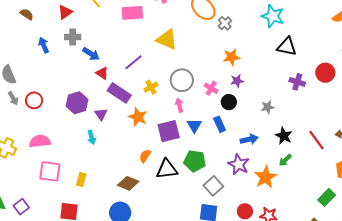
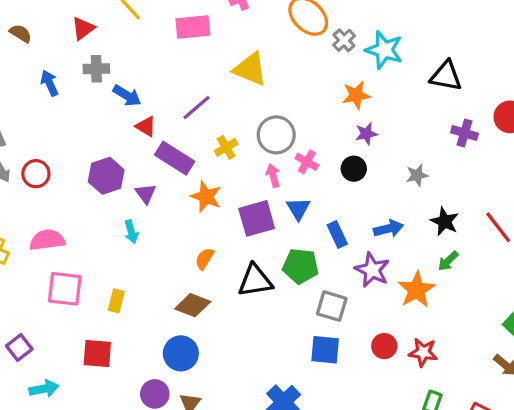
cyan star: (273, 16) -> (384, 50), moved
pink cross: (211, 88) -> (307, 162), moved
blue rectangle: (220, 124) -> (337, 234), moved
orange semicircle: (145, 156) -> (204, 259), moved
gray square: (213, 186) -> (332, 306), turned -30

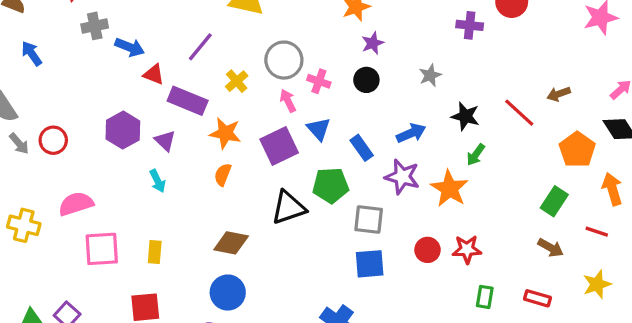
blue arrow: (49, 83) -> (32, 54), moved
orange semicircle: (204, 259) -> (223, 175), moved

